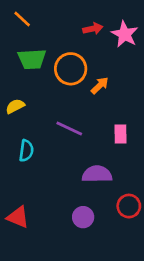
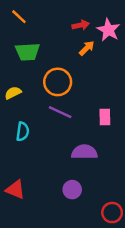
orange circle: (71, 69) -> (58, 82), moved
orange arrow: (100, 85) -> (87, 48), moved
red circle: (129, 206) -> (112, 213), moved

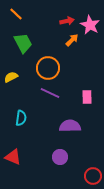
green trapezoid: (27, 52) -> (23, 43), turned -115
cyan semicircle: (23, 132) -> (21, 118), moved

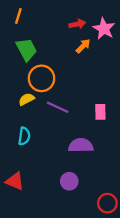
orange line: (16, 14) -> (18, 16), turned 64
orange circle: (48, 68) -> (42, 78), moved
yellow semicircle: (11, 77) -> (26, 99), moved

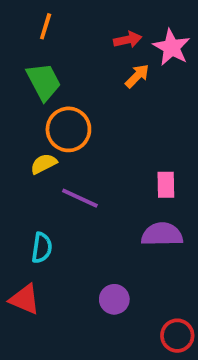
orange line: (18, 16) -> (46, 26), moved
purple line: (58, 107) -> (80, 198), moved
cyan semicircle: (24, 136) -> (42, 248), moved
purple semicircle: (81, 145) -> (162, 234), moved

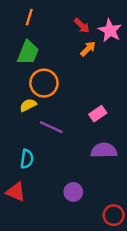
red arrow: (128, 40) -> (82, 26), turned 56
green trapezoid: (44, 82) -> (28, 53), turned 50
pink rectangle: (166, 185) -> (98, 114), moved, turned 56

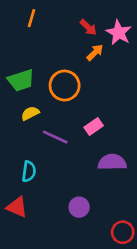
green trapezoid: (28, 53) -> (21, 80), moved, turned 50
orange circle: (44, 83) -> (65, 86), moved
pink rectangle: (98, 114) -> (94, 126), moved

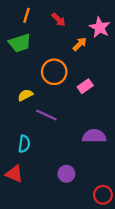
red arrow: (88, 27) -> (59, 20), moved
green trapezoid: (21, 80) -> (20, 43), moved
pink rectangle: (94, 126) -> (85, 86), moved

